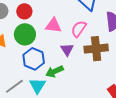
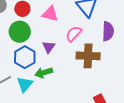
pink triangle: (53, 25) -> (50, 14), moved
purple triangle: (67, 50) -> (49, 47), moved

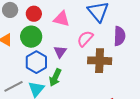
green arrow: (44, 73) -> (55, 77), turned -48

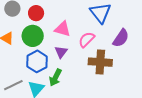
pink triangle: (62, 19) -> (63, 29), moved
purple semicircle: (119, 36) -> (121, 38), turned 30

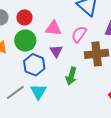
green arrow: (55, 77) -> (71, 76), moved

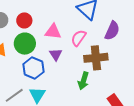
green arrow: (71, 76) -> (83, 81), moved

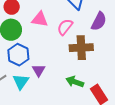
purple triangle: (56, 54) -> (39, 70), moved
green arrow: (83, 81) -> (75, 82), moved, turned 90

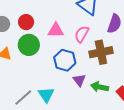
blue hexagon: (18, 55) -> (65, 60), moved
purple triangle: (39, 70) -> (79, 80), moved

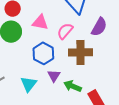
cyan triangle: (46, 95) -> (29, 84), moved

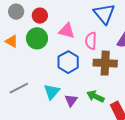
pink semicircle: (65, 31) -> (91, 41), turned -42
purple triangle: (54, 76) -> (71, 100), moved

